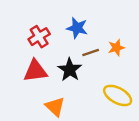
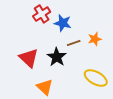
red cross: (39, 37) -> (42, 14), moved
red triangle: (35, 71) -> (29, 58), turned 50

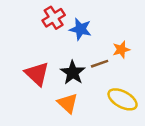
brown line: (74, 43) -> (100, 64), moved
orange triangle: (45, 87) -> (68, 103), moved

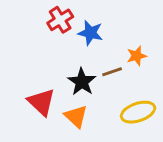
red triangle: (37, 74) -> (41, 102), moved
yellow ellipse: (123, 99) -> (138, 112), turned -48

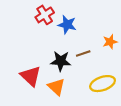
orange star: (137, 56) -> (110, 42), moved
black star: (82, 82) -> (61, 61), turned -30

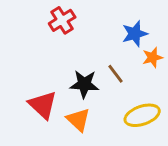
blue star: (67, 25) -> (135, 34), moved, turned -30
brown line: (83, 54) -> (115, 74), turned 72

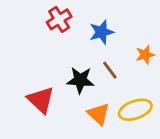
blue star: (135, 34) -> (101, 32), moved
orange triangle: (78, 120) -> (99, 114), moved

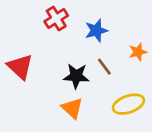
red triangle: (41, 100) -> (20, 67), moved
orange triangle: (99, 114) -> (72, 108), moved

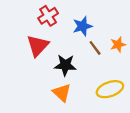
red triangle: (20, 67) -> (38, 46), moved, turned 30
brown line: (104, 67) -> (95, 48), moved

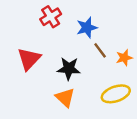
orange star: (118, 44) -> (124, 58), moved
red triangle: (38, 46) -> (29, 59), moved

